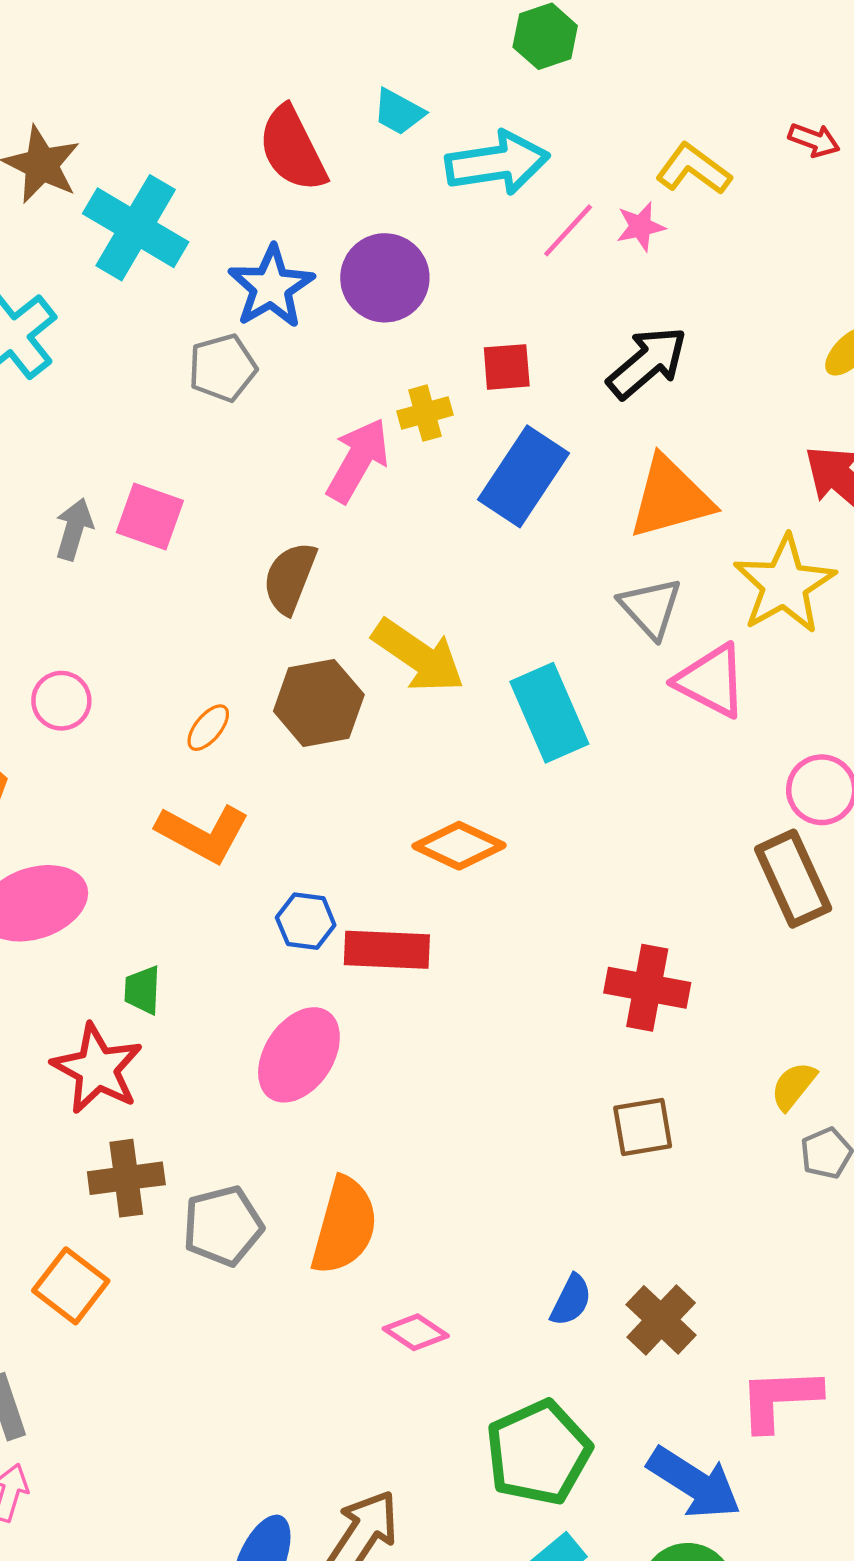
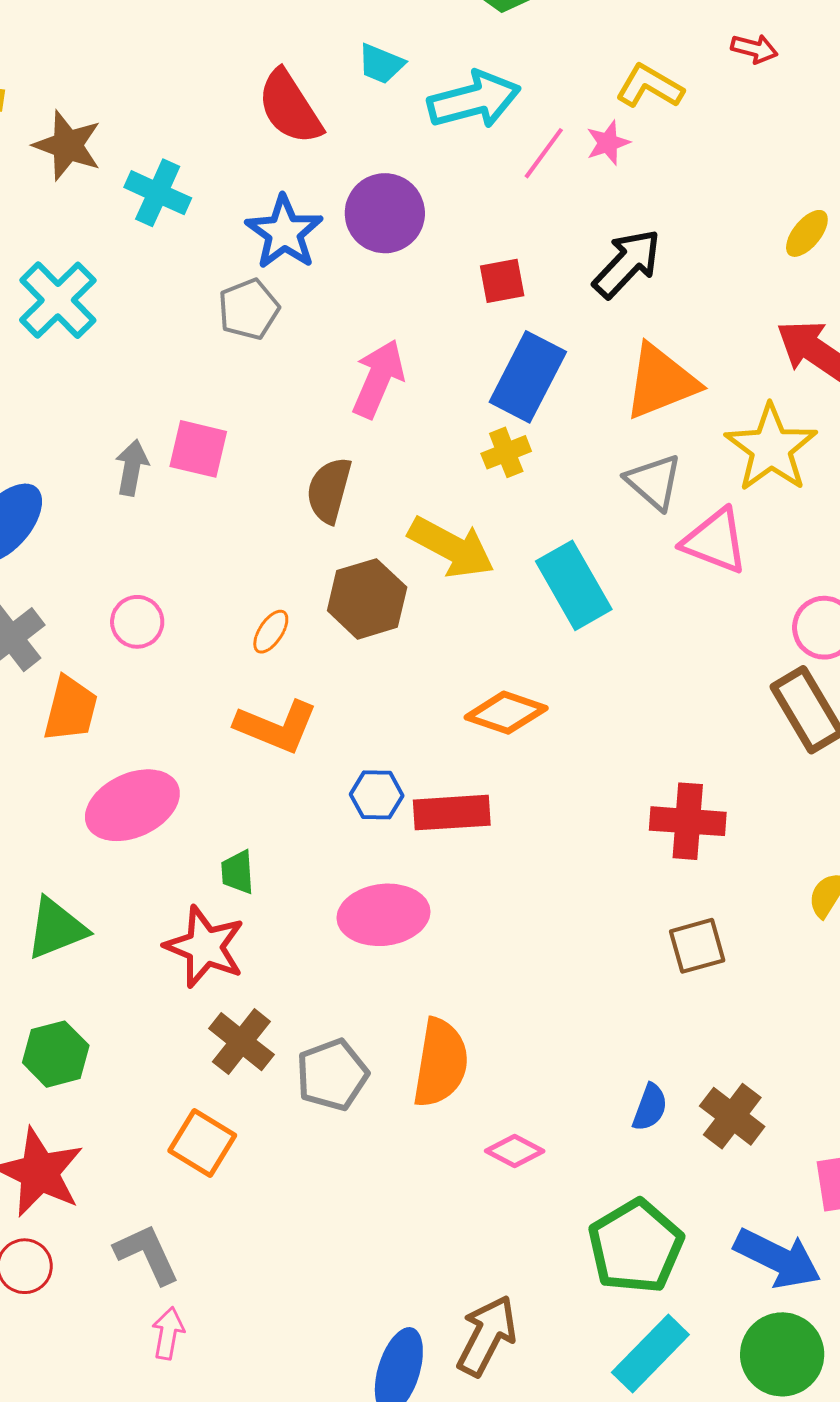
cyan cross: (136, 228) -> (158, 193), size x0.7
yellow cross: (425, 413) -> (506, 452), moved
pink ellipse: (299, 1055) -> (384, 915), turned 56
brown cross: (126, 1178) -> (241, 1042), turned -38

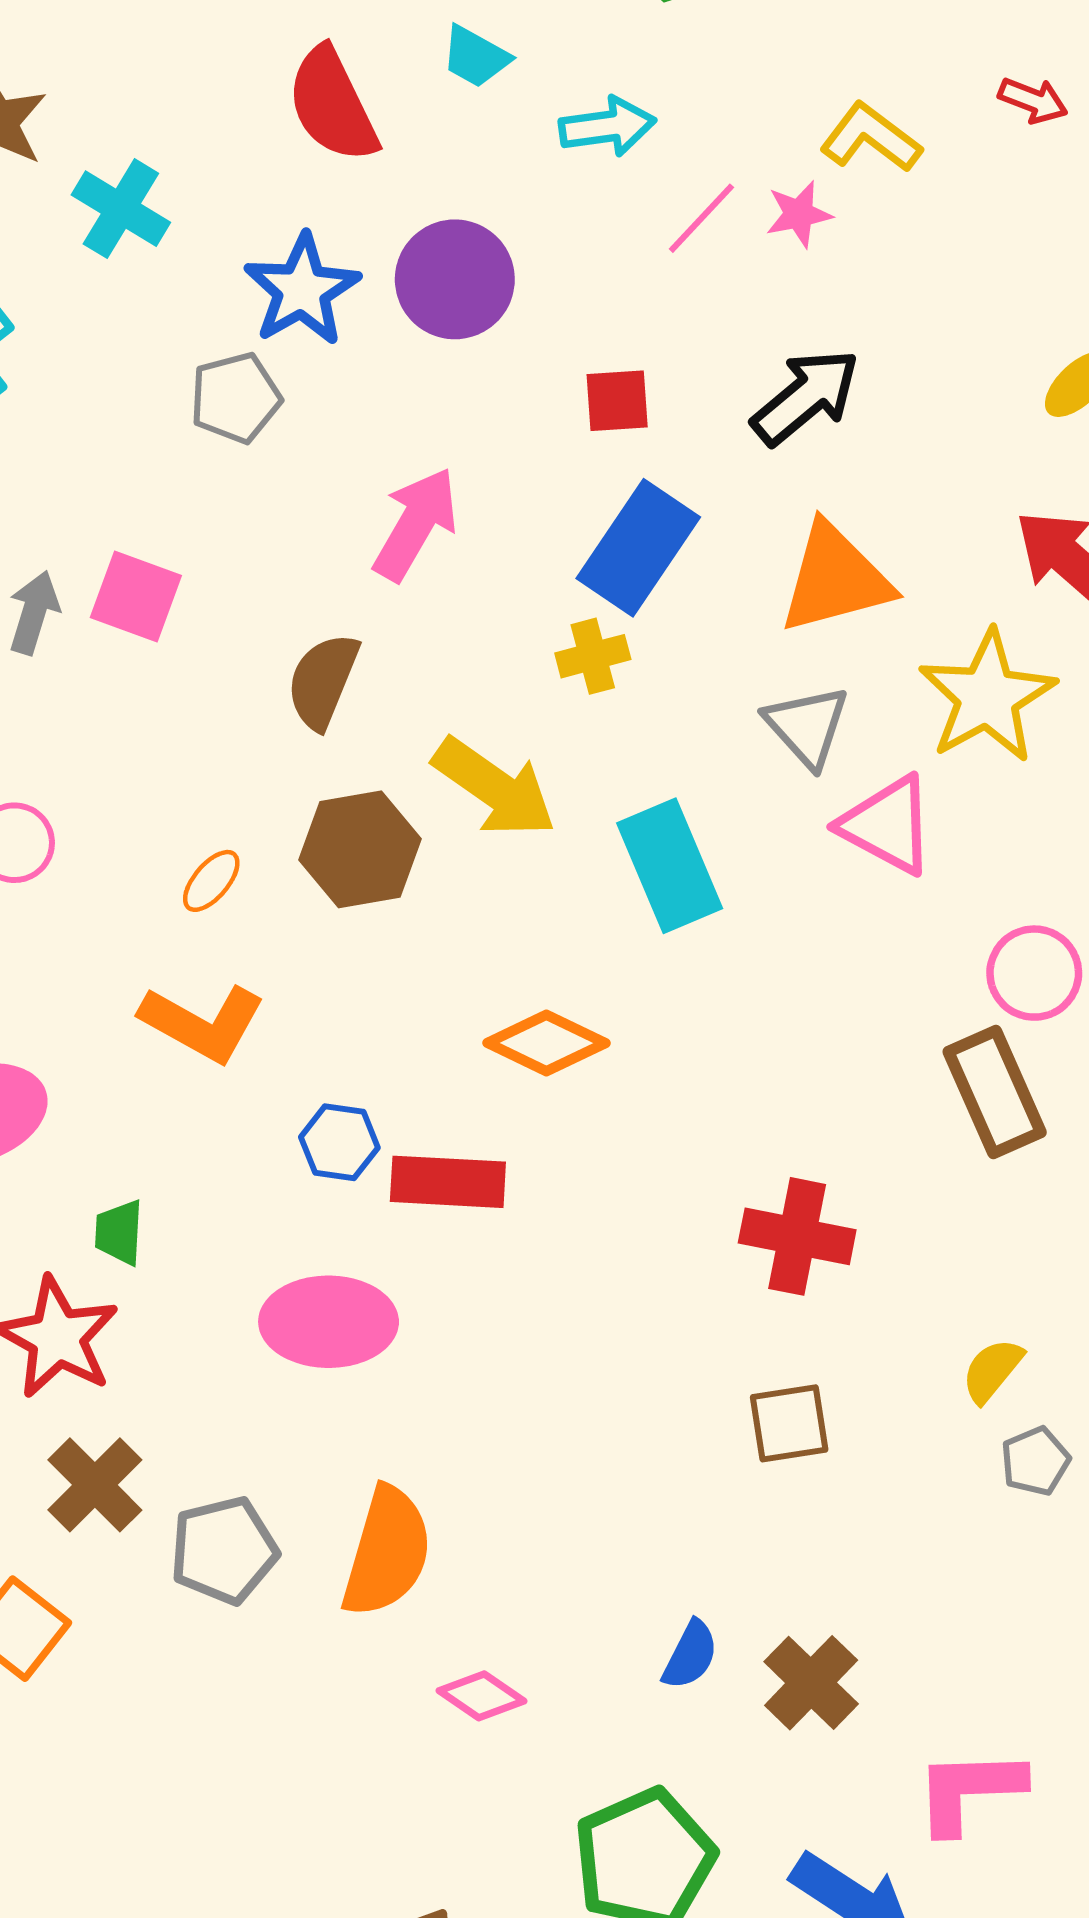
cyan arrow: (474, 100) -> (607, 127), size x0.7

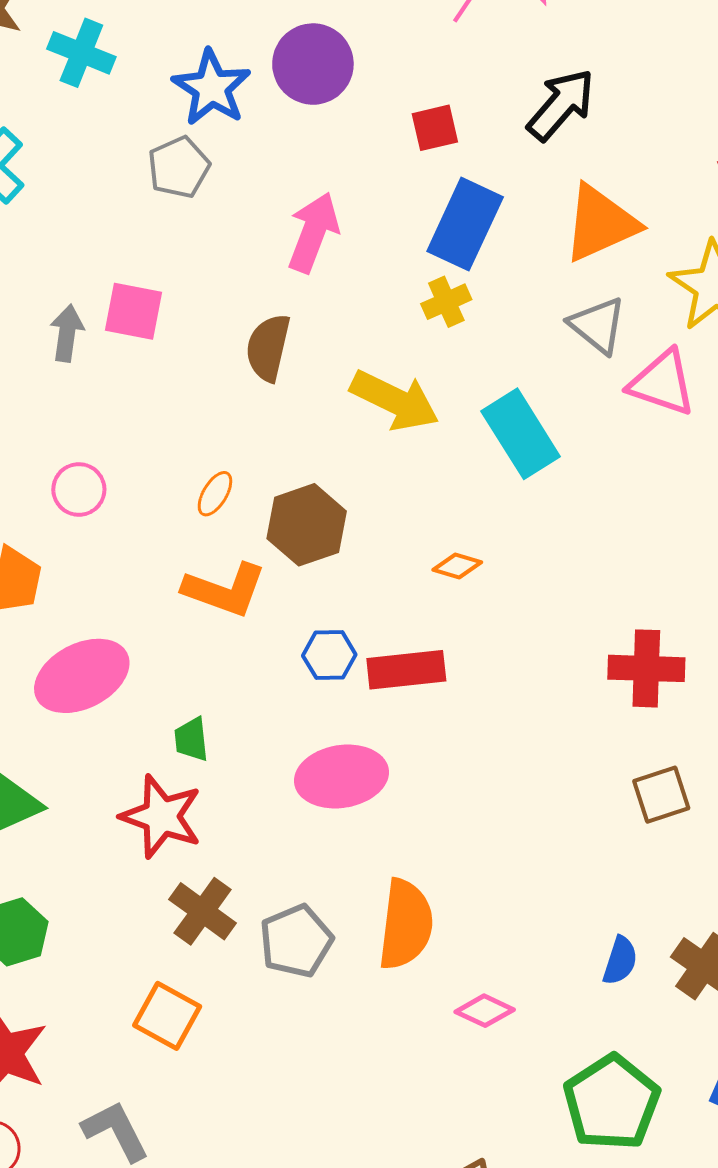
brown hexagon: (360, 849) -> (307, 525), moved
orange diamond: (546, 1043) -> (457, 566), size x0.6

